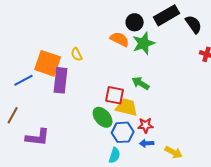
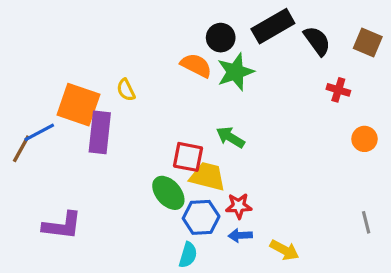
brown line: (13, 115) -> (21, 149), moved

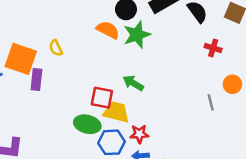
purple rectangle: (100, 132) -> (36, 79), size x0.7
green ellipse: (168, 193) -> (87, 124), turned -35
gray line: (366, 222) -> (211, 102), moved

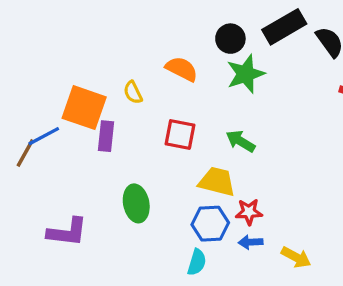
orange semicircle: (108, 30) -> (182, 69), moved
red square: (102, 98) -> (180, 134), moved
green ellipse: (87, 124) -> (136, 203), moved, turned 65

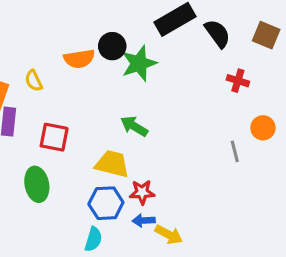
black circle: (230, 39) -> (112, 46), moved
orange semicircle: (182, 69) -> (79, 59), turned 144
red square: (180, 134) -> (54, 137), moved
yellow arrow: (296, 257) -> (169, 235), moved

